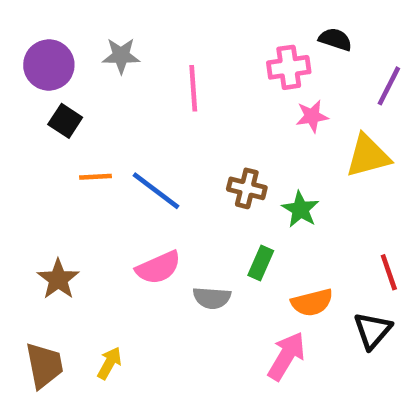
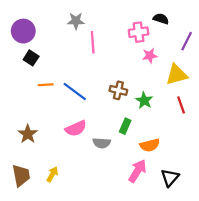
gray star: (121, 56) -> (76, 21), moved
red line: (389, 272) -> (181, 105), moved
black triangle: (373, 330) -> (170, 178), moved

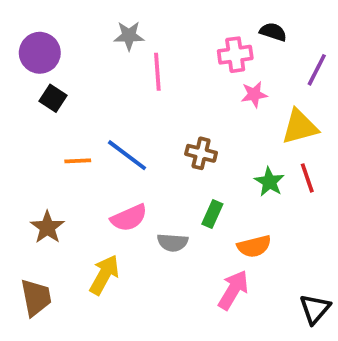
orange line: (46, 85) -> (78, 161), moved
green star: (144, 100) -> (269, 182), moved
yellow arrow: (52, 174) -> (104, 275), moved, size x1.5
black triangle: (170, 178) -> (315, 309), moved

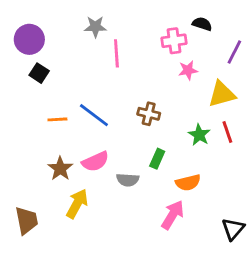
brown star: (47, 227) -> (60, 169), moved

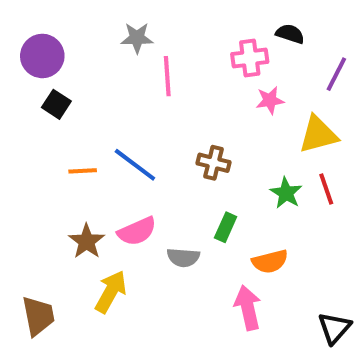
pink arrow: (173, 215) -> (248, 308), turned -44

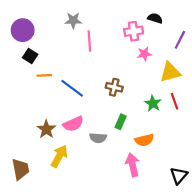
orange line: (83, 171) -> (44, 75), moved

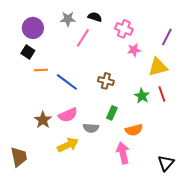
black semicircle: (155, 18) -> (95, 17), moved
purple circle: (23, 30) -> (33, 28), moved
pink cross: (134, 31) -> (124, 29), turned 30
pink line: (89, 41) -> (83, 38), turned 36
yellow arrow: (59, 156) -> (68, 145), moved, turned 35

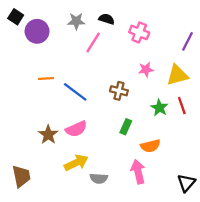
pink star: (134, 50) -> (146, 70), moved
black square: (28, 52) -> (16, 17), moved
gray semicircle: (91, 128) -> (99, 178), moved

